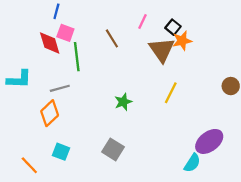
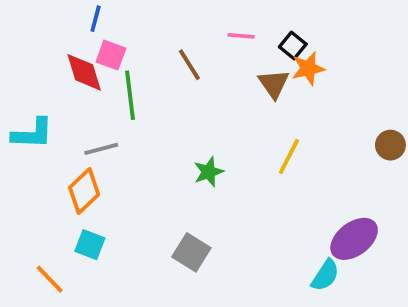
pink line: (142, 22) -> (241, 36), turned 70
brown triangle: (162, 50) -> (274, 84), size x0.7
cyan square: (61, 152) -> (90, 245), moved

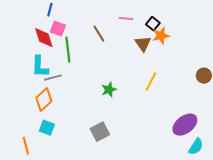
cyan L-shape: (32, 134) -> (40, 67), moved, turned 90
gray square: (191, 252) -> (100, 132), turned 30
cyan semicircle: (325, 275) -> (196, 147), moved
orange line: (50, 279) -> (26, 146), turned 30

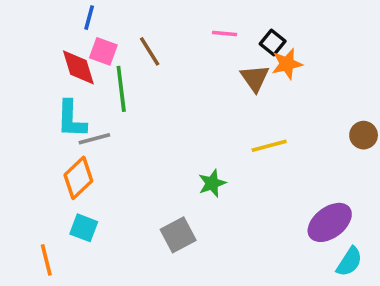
brown line: (99, 34) -> (150, 51), moved
yellow line: (151, 82) -> (269, 146), turned 48
green star: (109, 90) -> (212, 183), moved

